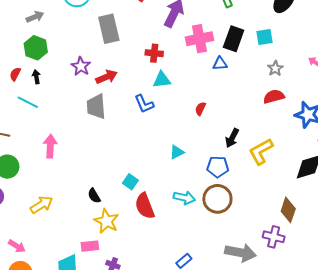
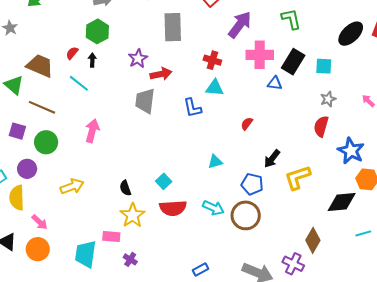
red semicircle: (274, 97) -> (321, 126), turned -70
red semicircle: (145, 206) -> (173, 208), turned -84

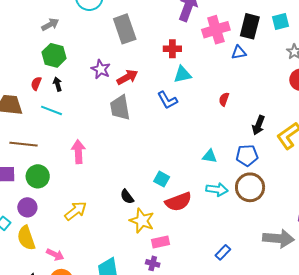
cyan triangle: (215, 162) -> (210, 156), moved, turned 42
pink rectangle: (111, 237) -> (160, 242), moved

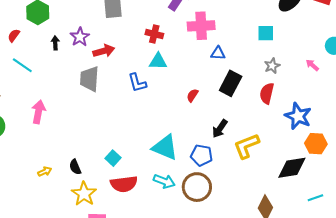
black rectangle: (250, 26) -> (231, 83), moved
black arrow: (58, 84) -> (55, 43), moved
cyan triangle: (210, 156) -> (165, 147), size x1.8
yellow arrow: (76, 211) -> (45, 171), moved, size x0.6

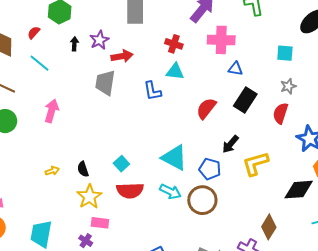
red semicircle: (192, 95) -> (206, 108), size x1.6

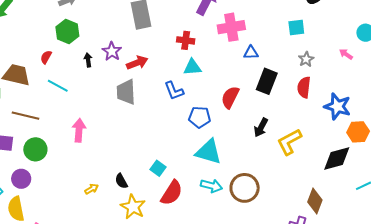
blue pentagon: (210, 169) -> (200, 117), moved
red semicircle: (130, 191) -> (172, 193), turned -44

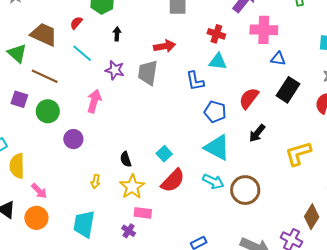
purple star: (112, 51) -> (115, 70), moved, turned -30
black arrow: (261, 127) -> (257, 133), moved
purple circle: (21, 179) -> (73, 139), moved
yellow arrow: (91, 189) -> (96, 181), moved, turned 120

